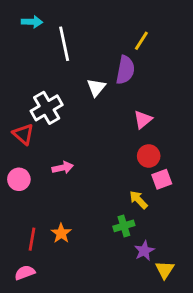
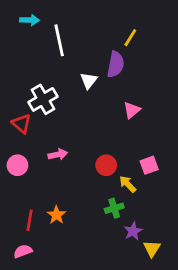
red circle: (149, 156) -> (106, 165), moved

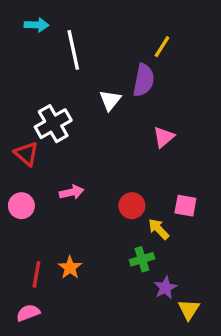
pink square: (149, 165) -> (185, 206), turned 30

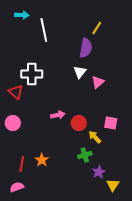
white triangle: (110, 100) -> (80, 72), moved
white cross: (53, 124) -> (32, 74), turned 30
pink arrow: (72, 192) -> (58, 115), moved

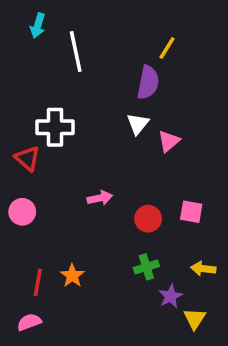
cyan arrow: (22, 15) -> (38, 26), turned 104
red circle: (79, 123) -> (148, 219), moved
yellow arrow: (95, 137) -> (203, 269), moved, turned -40

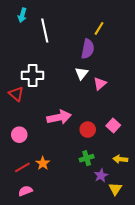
pink arrow: (100, 198) -> (59, 117), size x1.6
pink circle: (22, 212) -> (19, 135), moved
pink square: (191, 212) -> (113, 125), turned 32
red line: (38, 282) -> (22, 167), turned 49
pink semicircle: (29, 322) -> (25, 191), moved

